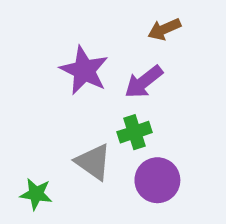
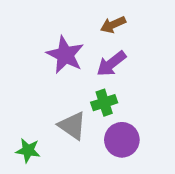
brown arrow: (164, 29) -> (113, 25), moved

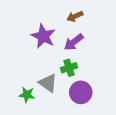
green star: (28, 150) -> (27, 95), moved

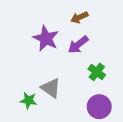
green cross: (69, 68) -> (97, 72), moved, turned -35
purple circle: (81, 92) -> (99, 107), moved

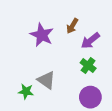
brown arrow: (79, 17) -> (72, 26), moved, turned -35
purple arrow: (78, 45) -> (90, 41), moved

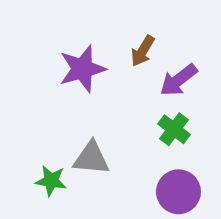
purple star: (42, 35) -> (82, 69), turned 30
gray triangle: (46, 80) -> (91, 158), turned -30

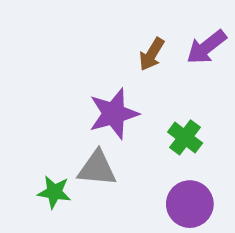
purple star: (82, 69) -> (114, 114), moved
purple arrow: (178, 80) -> (206, 47), moved

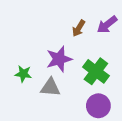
green cross: (185, 137) -> (96, 71), size x1.5
green star: (54, 192) -> (23, 74), moved

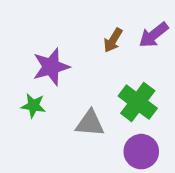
purple star: (59, 59) -> (51, 67), moved
gray triangle: (50, 87) -> (90, 123), moved

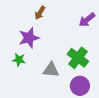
brown arrow: (113, 40) -> (40, 13), moved

